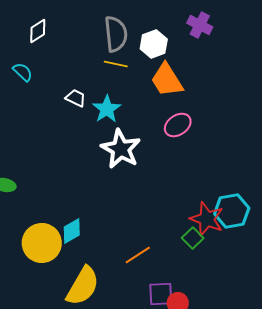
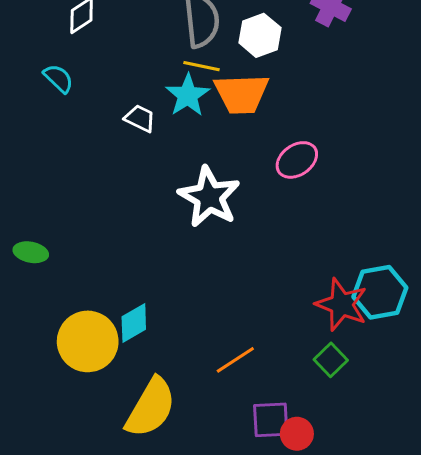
orange trapezoid: (167, 80) -> (241, 94), moved, turned -60
cyan star: (107, 109) -> (188, 95), moved
green square: (193, 238) -> (331, 360), moved

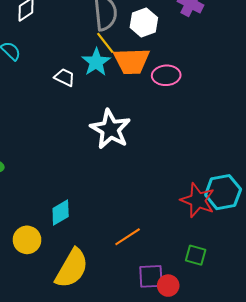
yellow line: (202, 66) -> (105, 43), turned 40
pink ellipse: (297, 160) -> (166, 75), moved, turned 32
yellow circle: (88, 341) -> (27, 240), moved, size x0.7
green square: (331, 360) -> (196, 255), moved, turned -30

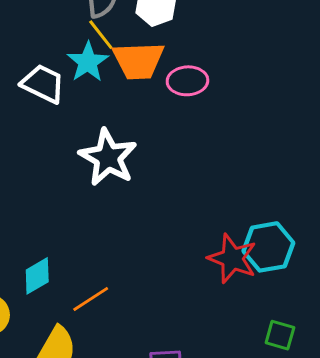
white trapezoid: (65, 77) -> (43, 84), size x1.5
orange line: (128, 237) -> (91, 299), moved
green square: (196, 255) -> (280, 335), moved

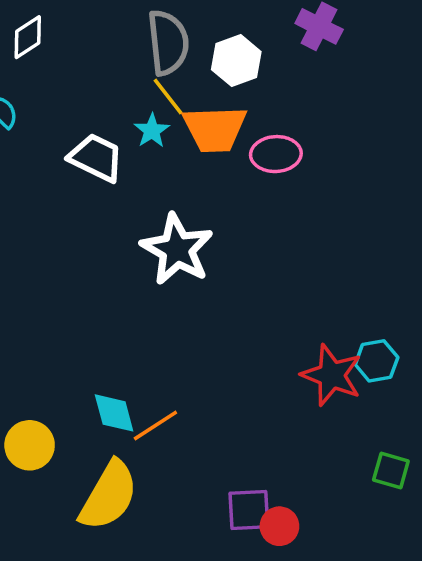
cyan star: (88, 62) -> (152, 131), size x0.7
cyan hexagon: (268, 247) -> (377, 361), size x0.7
cyan diamond: (37, 276) -> (114, 413), moved, turned -75

